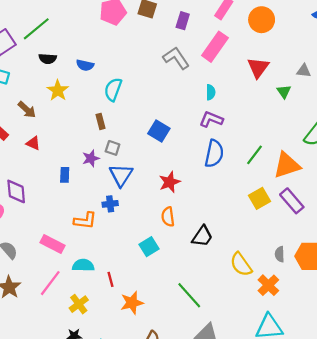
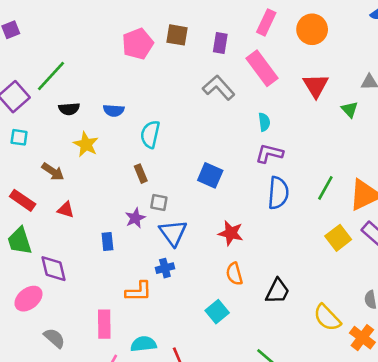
pink rectangle: (215, 47) -> (262, 68), turned -64
red star: (170, 182) -> (231, 233), turned -30
pink rectangle: (53, 244) -> (104, 324), turned 70

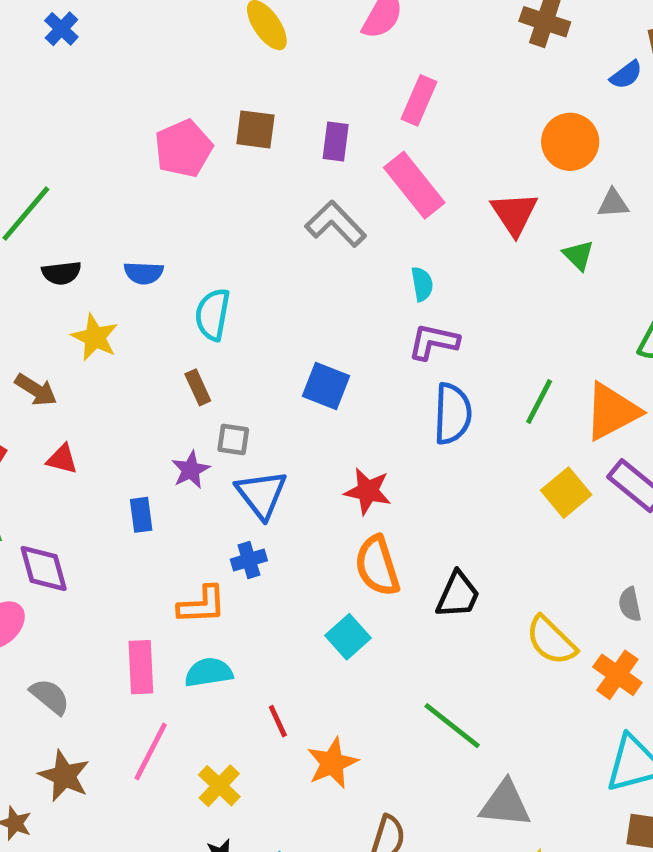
orange circle: (312, 29) -> (570, 142), moved
orange semicircle: (234, 274) -> (377, 566), size x1.4
cyan semicircle: (143, 344) -> (209, 672), moved

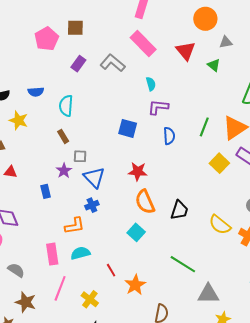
purple rectangle: (336, 142) -> (78, 64), moved, turned 35
blue square: (326, 386) -> (128, 128), moved
blue semicircle: (452, 414) -> (169, 136), size x0.7

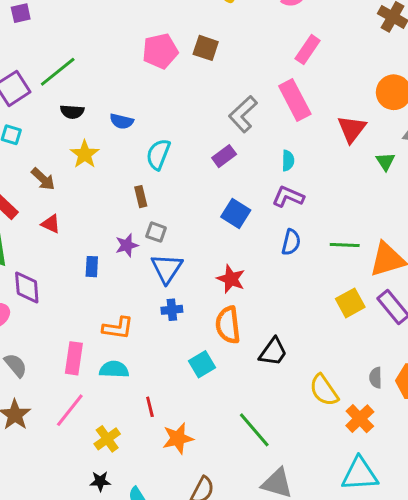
gray L-shape: (113, 63) -> (243, 114), turned -100
purple rectangle: (78, 64) -> (224, 156), moved
green line: (204, 127) -> (345, 245), turned 54
blue cross: (92, 205) -> (172, 310), moved

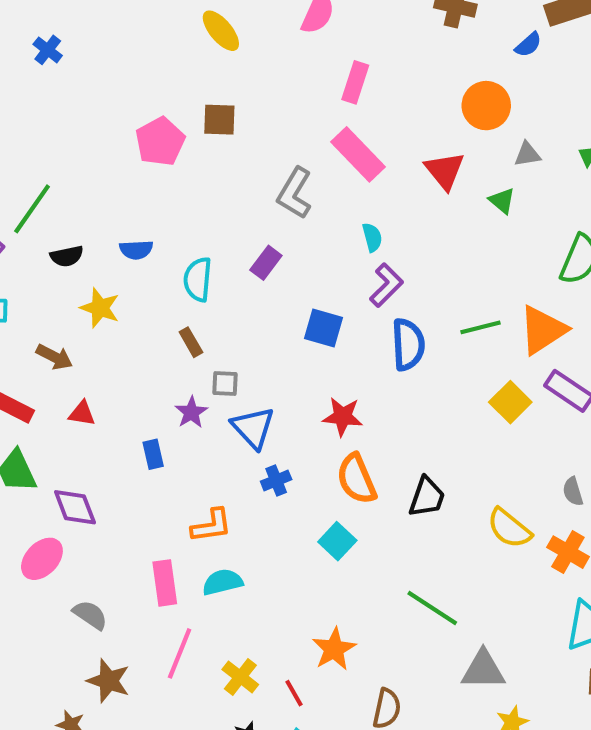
purple rectangle: (224, 156) -> (266, 263), moved
purple L-shape: (288, 197) -> (386, 285), turned 128
blue semicircle: (291, 242) -> (408, 344), size x1.4
red line: (150, 407) -> (294, 693), moved

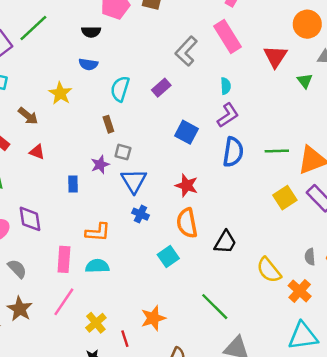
black semicircle: (67, 256) -> (91, 32), moved
blue cross: (276, 480) -> (141, 214), turned 35
purple diamond: (75, 507) -> (30, 219), moved

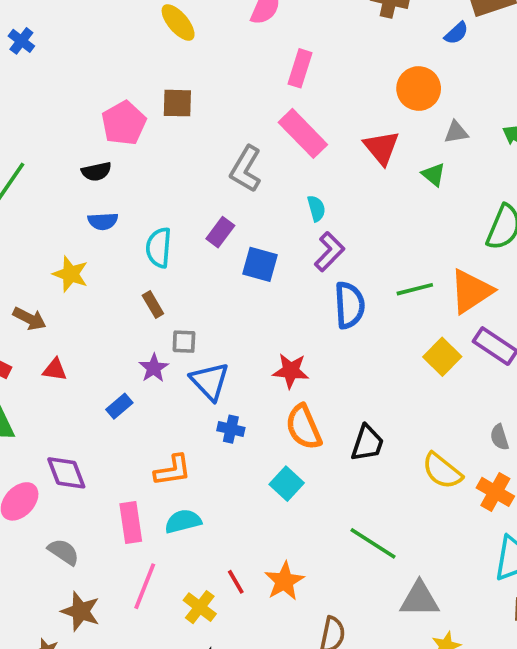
blue square: (186, 132) -> (260, 264), moved
blue rectangle: (73, 184) -> (119, 406), turned 63
red line: (125, 339) -> (236, 582), moved

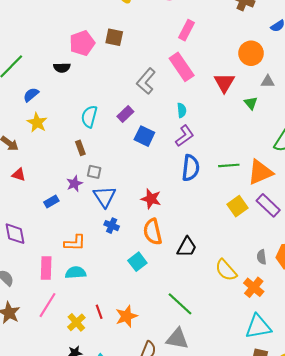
blue semicircle: (103, 221) -> (31, 95), moved, turned 133
gray triangle: (419, 599) -> (177, 339), moved

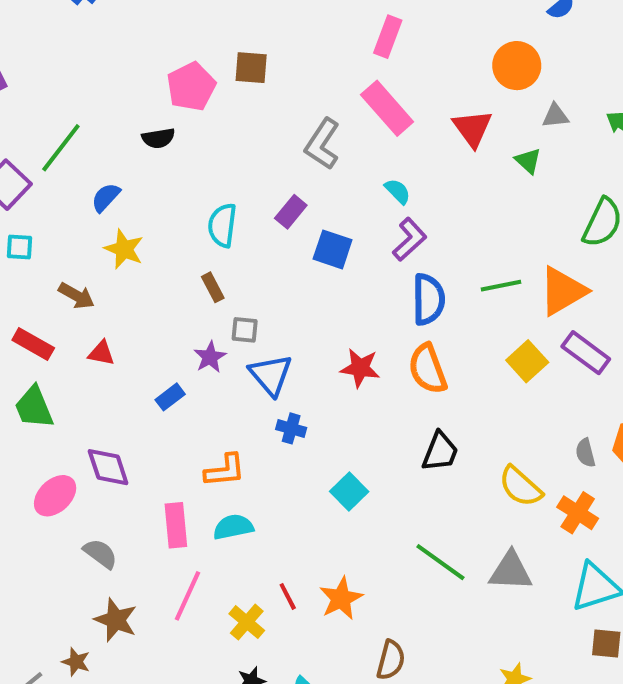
cyan semicircle: (182, 110) -> (398, 191), turned -32
orange semicircle: (153, 232) -> (428, 369), moved
gray triangle: (177, 339) -> (511, 571), moved

